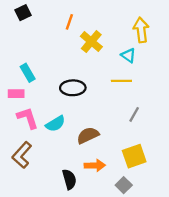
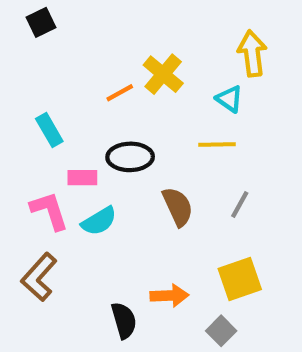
orange line: (69, 22) -> (120, 93), moved, turned 42
pink rectangle: (16, 94) -> (82, 178), moved
brown semicircle: (88, 135) -> (178, 207), moved, turned 90

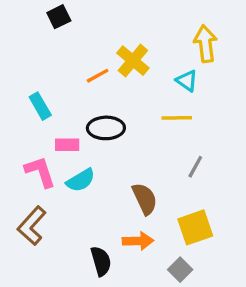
black square: (41, 22) -> (59, 17), moved
brown semicircle: (178, 207) -> (145, 199), moved

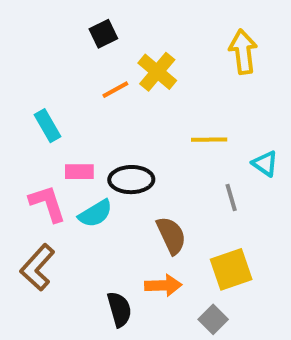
black square: (59, 17) -> (103, 34), moved
cyan triangle: (187, 81) -> (265, 164), moved
black ellipse: (106, 128) -> (131, 180), moved
gray line: (195, 167) -> (231, 198), turned -45

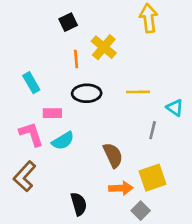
yellow arrow: (243, 52) -> (149, 18), moved
orange line: (115, 90) -> (76, 59), turned -66
black ellipse: (131, 180) -> (87, 93), moved
gray line: (231, 198) -> (153, 130), turned 30
orange arrow: (163, 285) -> (121, 188), moved

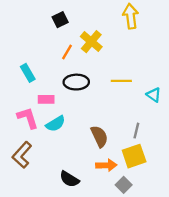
orange line: (76, 59) -> (67, 52), turned 35
gray line: (153, 130) -> (136, 131), moved
black semicircle: (79, 204) -> (69, 179), turned 138

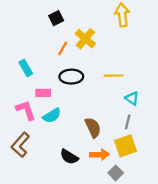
cyan triangle: (154, 95) -> (132, 98), moved
black semicircle: (69, 179) -> (69, 157), moved

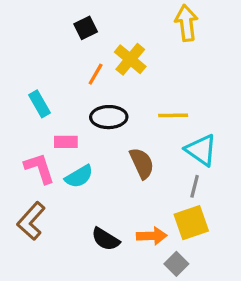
cyan triangle: (132, 98) -> (201, 150), size x1.5
brown semicircle: (93, 128) -> (142, 163), moved

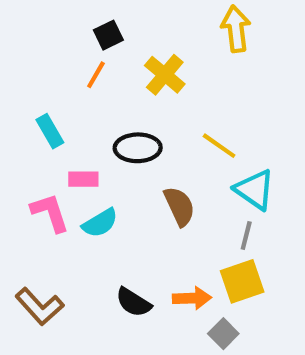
orange line: (96, 74) -> (96, 75), moved
yellow line: (173, 115) -> (219, 146), turned 36
brown L-shape: (31, 221) -> (40, 307), moved, turned -84

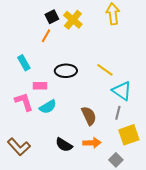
yellow cross: (165, 75) -> (73, 20), moved
brown semicircle: (179, 206) -> (89, 116), moved
yellow square: (242, 281) -> (129, 135), moved
gray square: (223, 334) -> (116, 160), moved

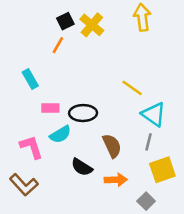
black ellipse: (66, 71) -> (83, 113), moved
pink L-shape: (24, 102) -> (31, 147), moved
black semicircle: (64, 145) -> (82, 167), moved

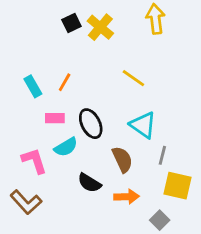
orange line: (58, 45) -> (65, 82), moved
yellow line: (132, 88) -> (133, 78), moved
black ellipse: (83, 113) -> (91, 124), turned 64
cyan triangle: (154, 114) -> (143, 125), moved
yellow square: (162, 170) -> (178, 186), turned 32

